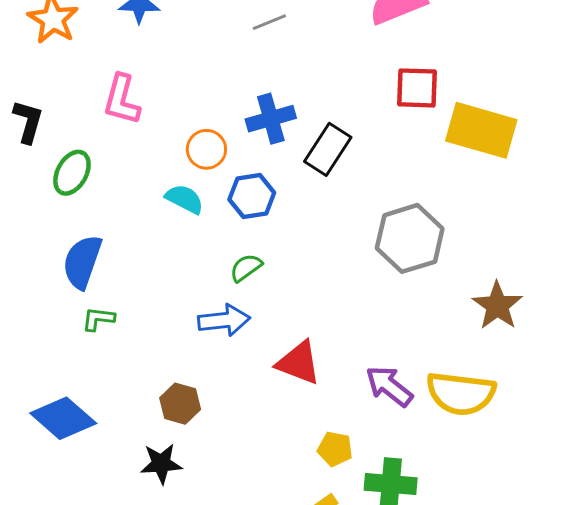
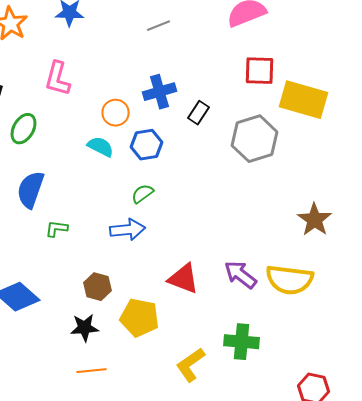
black rectangle: (328, 149) -> (198, 113), size x0.7
gray hexagon: (410, 238) -> (254, 139), moved
green L-shape: (98, 319) -> (56, 229), moved
red triangle: (299, 363) -> (184, 279), moved
yellow pentagon: (335, 449) -> (140, 318), moved, size x1.6

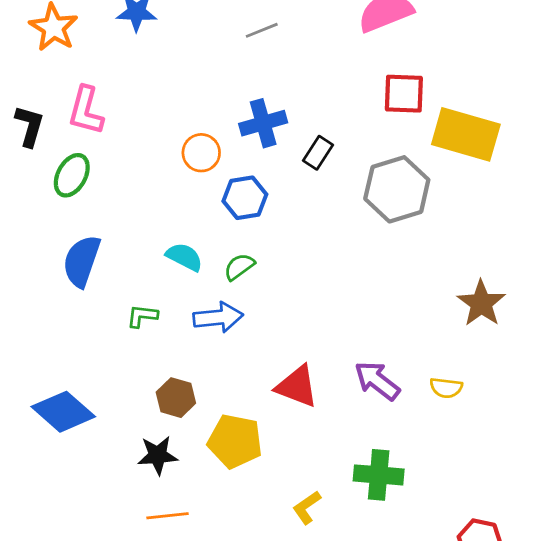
pink L-shape: (58, 79) -> (86, 111), moved
cyan semicircle: (100, 147) -> (184, 257), moved
green L-shape: (56, 229) -> (142, 316), moved
yellow semicircle: (290, 280) -> (446, 388), size x0.5
yellow L-shape: (190, 365) -> (307, 507), size x0.7

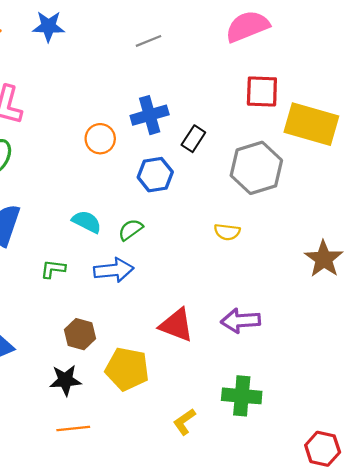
blue hexagon: (245, 198) -> (155, 175), moved
purple arrow: (377, 381) -> (241, 321), turned -42
yellow semicircle: (446, 388) -> (227, 232), moved

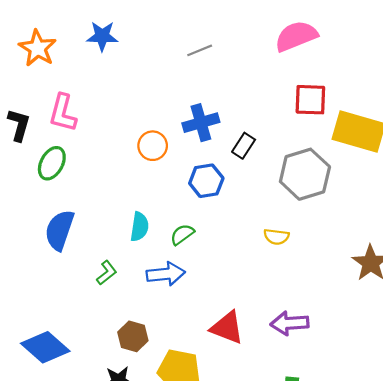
cyan semicircle: (87, 222) -> (139, 227), turned 72
green L-shape: (53, 269) -> (107, 273), turned 135

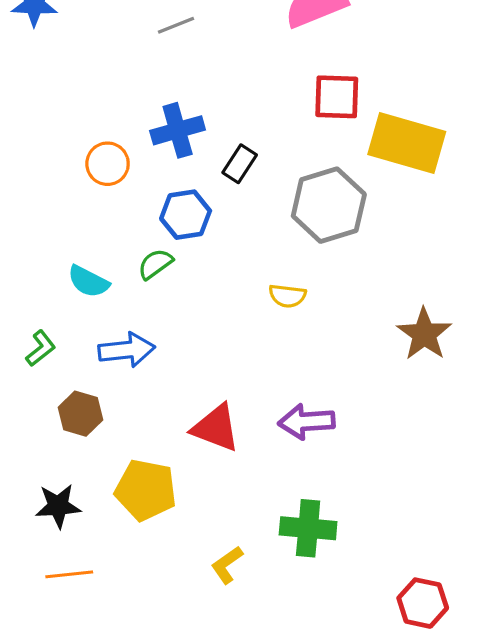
cyan semicircle: (139, 227) -> (88, 282), turned 108
green semicircle: (182, 234) -> (155, 264), moved
brown hexagon: (133, 336) -> (80, 414), moved

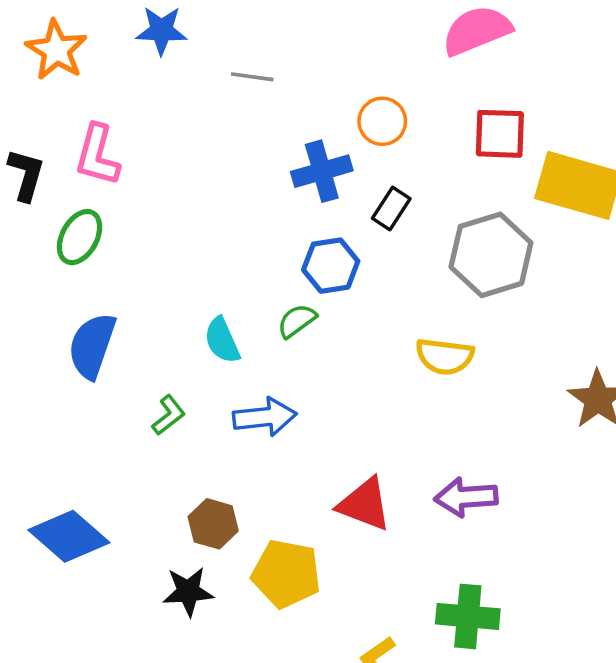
gray line: (176, 25) -> (252, 77), moved, turned 30
orange circle: (108, 164) -> (382, 121), moved
cyan semicircle: (88, 282) -> (222, 340), turned 39
yellow semicircle: (287, 296) -> (445, 356), size x1.4
brown hexagon: (80, 414) -> (213, 524), moved

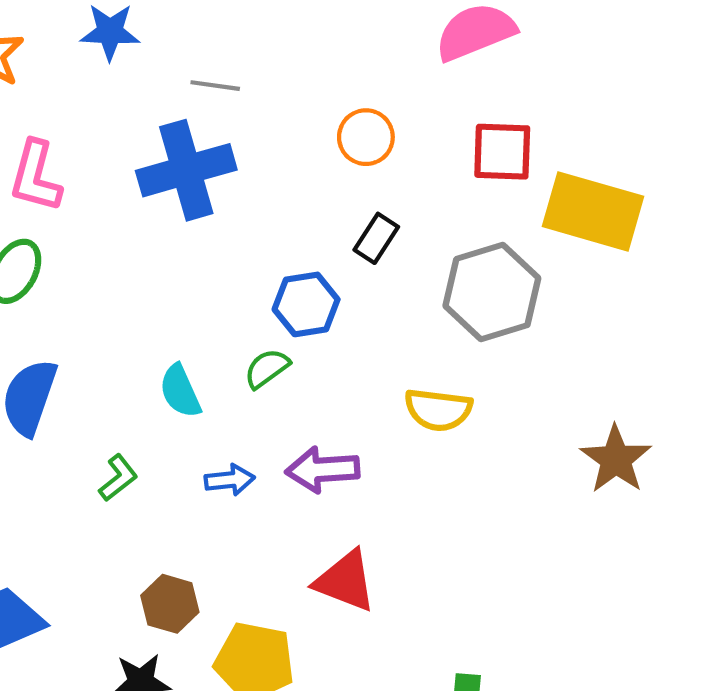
blue cross: (322, 171) -> (186, 170), moved, size x1.4
blue arrow: (265, 417) -> (230, 480), size x0.7
purple arrow: (466, 497) -> (323, 470), moved

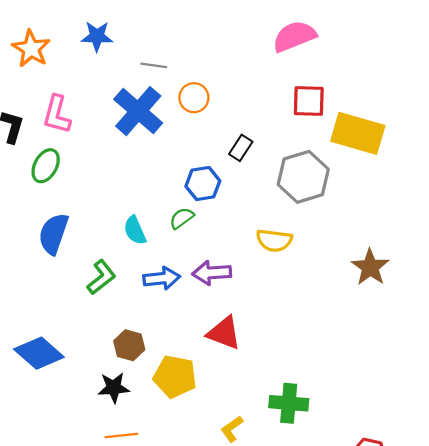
orange circle: (366, 137) -> (194, 98), moved
blue cross: (186, 170) -> (138, 111), turned -33
green L-shape: (118, 478) -> (101, 277), size x1.4
blue arrow: (230, 480) -> (162, 278), size x1.4

